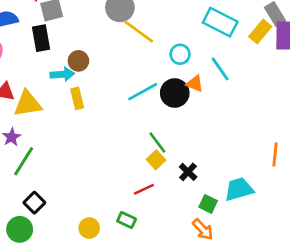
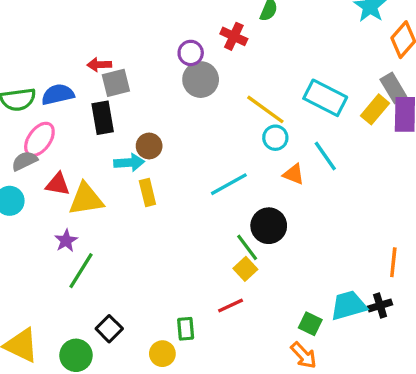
yellow line: (139, 32) -> (265, 109), moved
black circle: (175, 93) -> (269, 226), moved
black cross: (188, 172) -> (380, 305), moved, turned 30
black square: (34, 203) -> (109, 329), moved
green rectangle: (127, 220) -> (186, 329), moved, turned 60

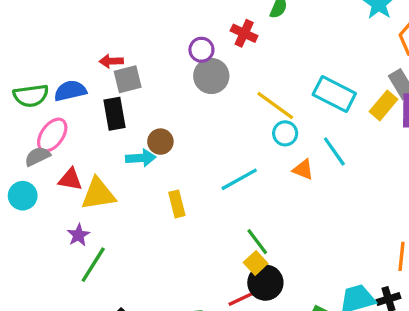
yellow rectangle: (147, 192) -> (177, 204), moved
black circle: (269, 226) -> (265, 283), moved

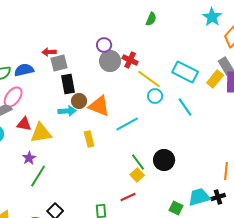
red cross: (244, 33) -> (130, 60), moved
black rectangle: (115, 114) -> (68, 84), moved
orange triangle: (303, 169) -> (99, 106), moved, size x1.6
black circle: (265, 283) -> (164, 160), moved

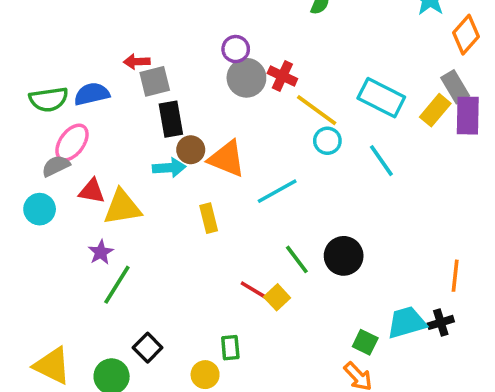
yellow square: (137, 175) -> (277, 297), moved
red line: (128, 197) -> (254, 290), moved, turned 56

